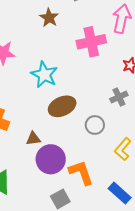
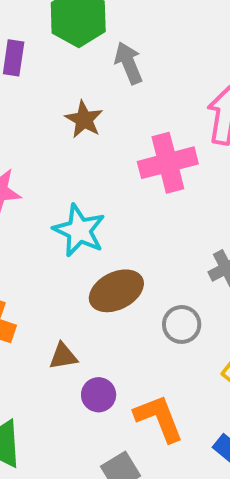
purple circle: (51, 159) -> (99, 395), size x0.6

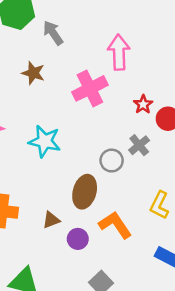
brown ellipse: (116, 291) -> (85, 192), moved, turned -36
gray circle: (182, 324) -> (112, 161), moved
orange L-shape: (159, 418) -> (115, 225), moved

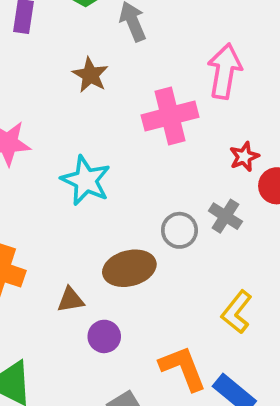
gray cross: (139, 145) -> (225, 216), turned -30
brown ellipse: (85, 192) -> (129, 268), turned 48
orange L-shape: (115, 225) -> (183, 368), moved

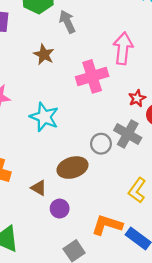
gray cross: (225, 216) -> (128, 134), size x1.4
brown triangle: (71, 300) -> (39, 188), turned 42
orange L-shape: (183, 368) -> (107, 225), turned -48

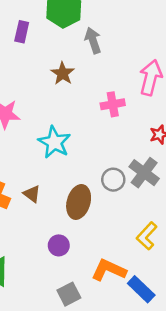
pink cross: (92, 76) -> (113, 104), size x0.7
brown ellipse: (72, 168) -> (79, 202), turned -64
brown triangle: (39, 188) -> (32, 194), moved

